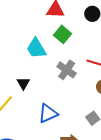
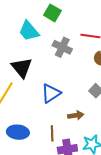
black triangle: (23, 83) -> (22, 68), size x1.6

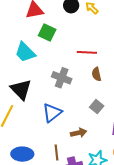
gray cross: (62, 47) -> (62, 78), moved

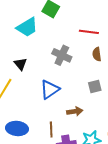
cyan trapezoid: (25, 52) -> (27, 27), turned -80
black triangle: (21, 89) -> (20, 64), size x0.6
gray square: (97, 107) -> (95, 87), turned 32

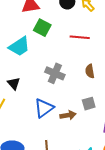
red line: (89, 32) -> (80, 37), moved
brown arrow: (75, 111) -> (68, 115), moved

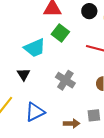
black triangle: (14, 83) -> (24, 74), moved
blue triangle: (44, 108) -> (35, 112), moved

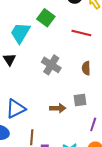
cyan trapezoid: (35, 48) -> (20, 33), turned 145
blue triangle: (35, 112) -> (16, 109), moved

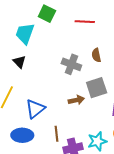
gray cross: (51, 65) -> (71, 64), moved
gray square: (80, 100) -> (97, 88), size x1.5

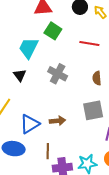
gray cross: (71, 64) -> (58, 74), moved
brown arrow: (76, 100) -> (57, 121), moved

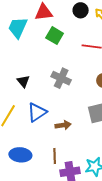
cyan trapezoid: (29, 48) -> (18, 28), moved
blue triangle: (30, 124) -> (37, 112), moved

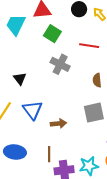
gray cross: (61, 78) -> (60, 64), moved
blue triangle: (37, 112) -> (33, 110), turned -35

